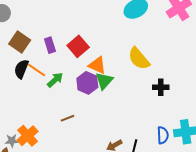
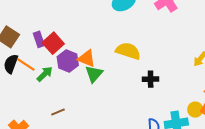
red square: (78, 46) -> (53, 43), moved
yellow semicircle: (139, 59) -> (128, 51), turned 150
purple hexagon: (87, 83) -> (68, 61), moved

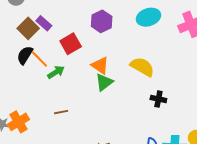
purple rectangle: (39, 39) -> (44, 23), moved, turned -42
purple hexagon: (68, 61) -> (102, 21), moved

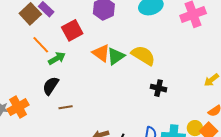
black semicircle: (25, 55) -> (51, 86), moved
green triangle: (104, 82) -> (116, 56), moved
brown line: (61, 112) -> (66, 107), moved

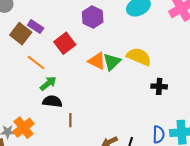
green arrow: (57, 58) -> (48, 83), moved
black semicircle: (51, 86) -> (52, 101), turned 72
brown line: (66, 107) -> (70, 120), turned -72

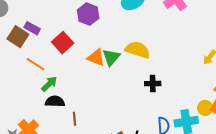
black cross: (159, 86) -> (153, 84), moved

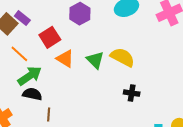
green triangle: (111, 57) -> (95, 60), turned -36
orange triangle: (96, 58) -> (65, 59), moved
green arrow: (49, 84) -> (30, 76), size x1.4

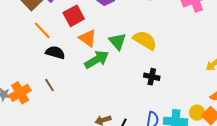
green arrow: (30, 76) -> (97, 60), moved
black semicircle: (32, 94) -> (55, 52), moved
brown line: (49, 114) -> (49, 85), moved, turned -40

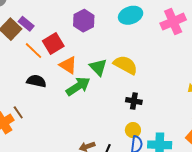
orange line: (42, 30) -> (33, 51), moved
brown line: (49, 85) -> (18, 112), moved
yellow circle: (197, 113) -> (133, 130), moved

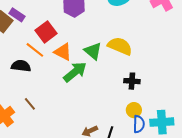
orange line: (33, 51) -> (35, 50), moved
black semicircle: (36, 81) -> (21, 66), moved
brown line: (18, 112) -> (30, 104), moved

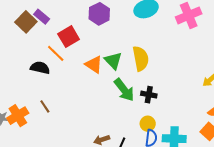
yellow semicircle: (120, 46) -> (141, 59), turned 50
orange triangle: (63, 52) -> (94, 64), moved
green arrow: (75, 72) -> (124, 90), moved, turned 85

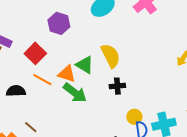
orange line: (56, 53) -> (42, 80), moved
green arrow: (124, 90) -> (75, 93), moved
black cross: (149, 95) -> (117, 86), moved

